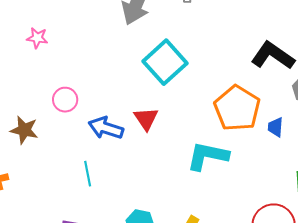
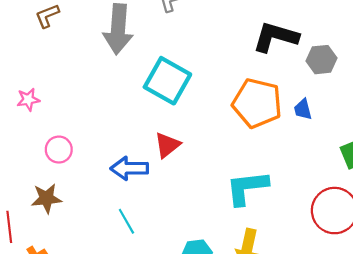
pink circle: (65, 100) -> (59, 150), moved
red triangle: (146, 119) -> (167, 145), turned 44
cyan L-shape: (208, 156) -> (247, 188), moved

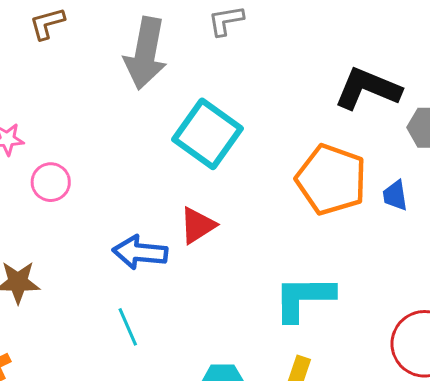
pink circle: (59, 150) -> (51, 182), moved

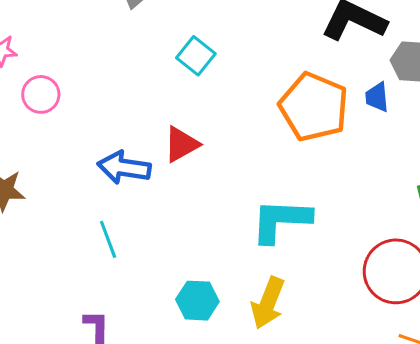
cyan square: (208, 134) -> (196, 56), size x0.6
blue trapezoid: (395, 195) -> (377, 97), moved

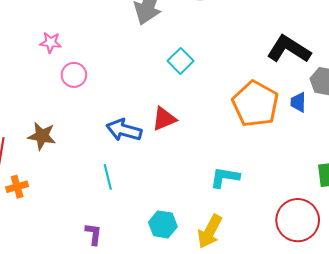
cyan L-shape: (281, 220) -> (225, 177), size x0.7

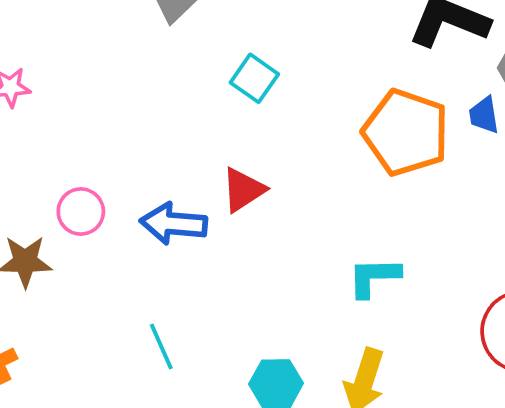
pink circle: (74, 75) -> (81, 212), moved
cyan line: (108, 177) -> (161, 346), moved

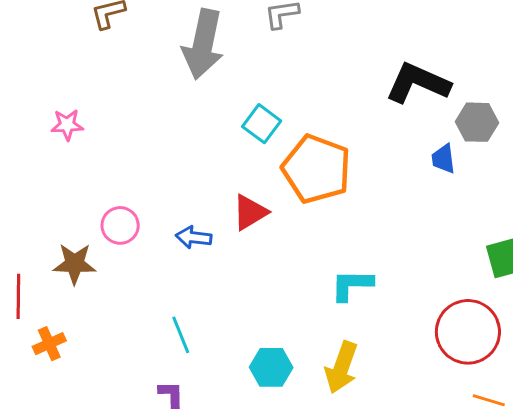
orange pentagon: (406, 132) -> (316, 169), moved
blue arrow: (174, 224) -> (194, 237), size x0.7

